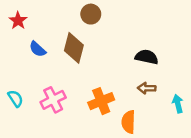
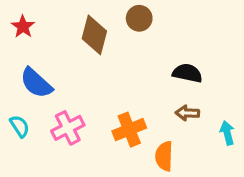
brown circle: (91, 14) -> (139, 18), moved
brown diamond: (74, 48) -> (94, 35), moved
blue semicircle: (38, 49) -> (36, 83), moved, size x1.5

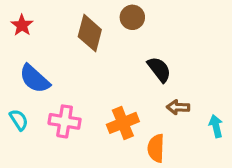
black semicircle: (187, 73) -> (159, 69), moved, turned 40
pink cross: (68, 128) -> (65, 121), turned 36

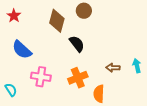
black semicircle: (159, 69) -> (77, 44), moved
cyan semicircle: (19, 120) -> (11, 90), moved
cyan arrow: (216, 126) -> (137, 66), moved

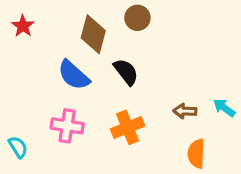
blue semicircle: (22, 50) -> (74, 75), moved
cyan arrow: (137, 66) -> (224, 108), turned -40
orange semicircle: (99, 94) -> (196, 154), moved

